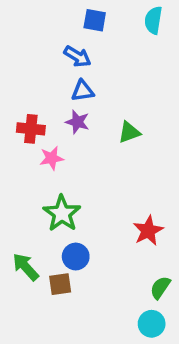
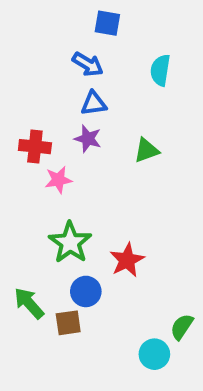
cyan semicircle: (153, 20) -> (160, 70), moved
red star: (148, 231) -> (127, 260), moved
cyan circle: (152, 324) -> (154, 354), moved

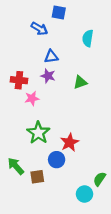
blue arrow: (88, 64) -> (39, 29), moved
blue circle: (86, 291) -> (57, 160), moved

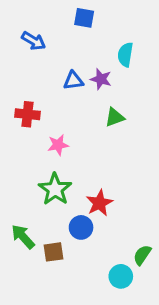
blue arrow: (39, 29) -> (34, 41), moved
purple star: (48, 76) -> (101, 79), moved
pink star: (32, 98) -> (58, 145), moved

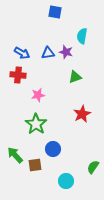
blue arrow: (34, 41) -> (22, 53), moved
red star: (99, 203) -> (82, 114), moved
cyan circle: (121, 276) -> (66, 181), moved

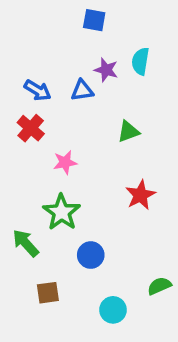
purple star: (66, 52) -> (106, 70), moved
red cross: (18, 75) -> (31, 128), turned 35
green arrow: (15, 155) -> (26, 243), moved
brown square: (35, 165) -> (48, 293), moved
green semicircle: (93, 167) -> (159, 286), turned 32

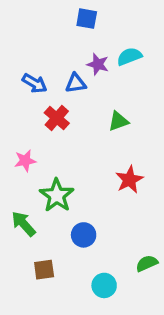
cyan semicircle: (140, 61) -> (129, 56), turned 60
red cross: (31, 128) -> (57, 118), moved
pink star: (65, 162) -> (25, 161), moved

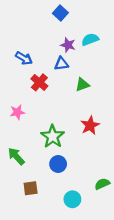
blue square: (87, 19) -> (60, 13), turned 32
blue triangle: (76, 83) -> (61, 64), moved
green star: (57, 195) -> (53, 136), moved

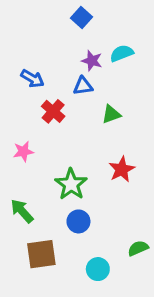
brown square: (31, 188) -> (41, 254), size x1.5

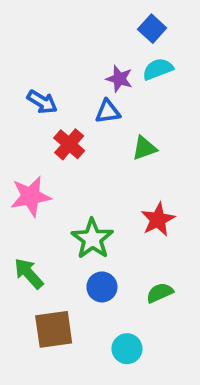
blue square: (81, 18) -> (152, 29), moved
pink star: (23, 151) -> (31, 196), size x1.5
green semicircle: (138, 248) -> (160, 293), moved

